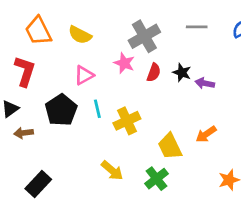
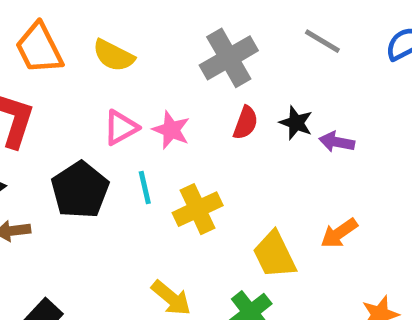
gray line: (197, 27) -> (322, 41), turned 30
pink star: (124, 63) -> (171, 130), moved

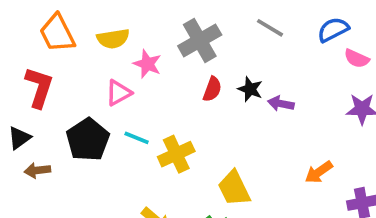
yellow semicircle: (114, 56) -> (113, 39), turned -36
pink star: (171, 130) -> (147, 64), moved
cyan line: (145, 188) -> (137, 138), turned -55
orange arrow: (339, 233) -> (319, 172), moved

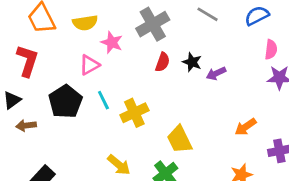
pink semicircle: (357, 58) -> (271, 49), moved, turned -108
purple arrow: (281, 104) -> (216, 73), turned -36
cyan line: (137, 138) -> (103, 100), turned 42

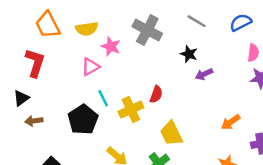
gray cross: (153, 24) -> (147, 30), turned -32
red semicircle: (163, 62) -> (156, 94), moved
black star: (192, 62) -> (189, 54), moved
black pentagon: (65, 102) -> (83, 120), moved

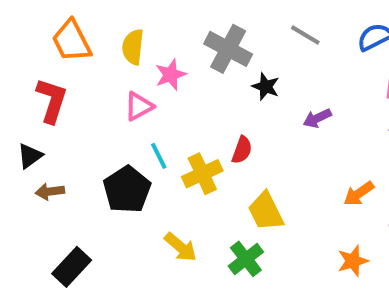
yellow semicircle: (87, 29) -> (133, 47), turned 105
pink star: (111, 46) -> (171, 75), turned 30
black star: (189, 54) -> (266, 87), moved

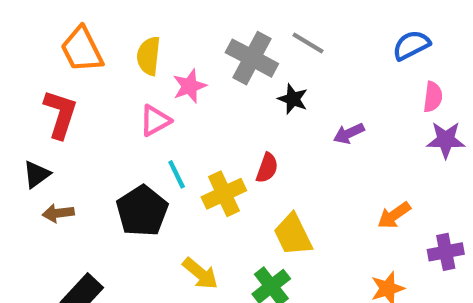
gray line: (305, 35) -> (308, 43), moved

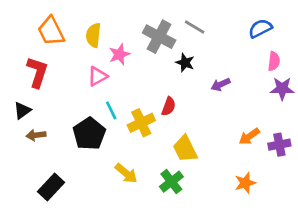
purple cross: (446, 252) -> (279, 145), moved

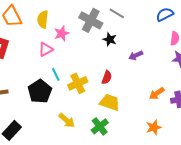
red semicircle: (169, 106) -> (107, 77), moved
yellow trapezoid: (185, 149) -> (110, 102), turned 135

